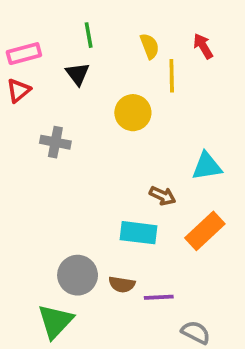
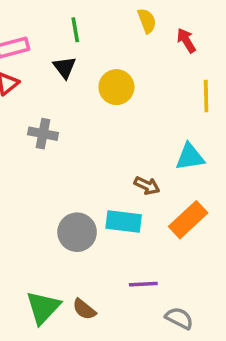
yellow semicircle: (150, 46) -> (147, 21), moved
yellow line: (172, 76) -> (206, 96), moved
yellow circle: (133, 113) -> (116, 87), moved
gray circle: (78, 275) -> (77, 232), moved
brown semicircle: (122, 284) -> (84, 309), moved, turned 30

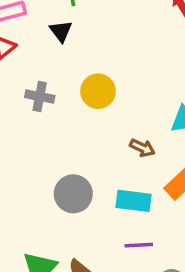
yellow circle: (116, 87) -> (98, 91), moved
cyan rectangle: (124, 221) -> (133, 201), moved

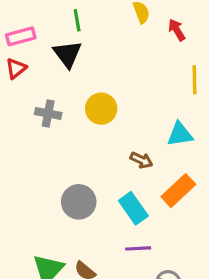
black triangle: (61, 31) -> (67, 54), size x1.4
cyan rectangle: (133, 201) -> (133, 208), turned 48

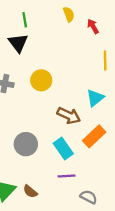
cyan triangle: (180, 134) -> (95, 98), turned -30
brown arrow: (141, 160) -> (69, 116), size x1.5

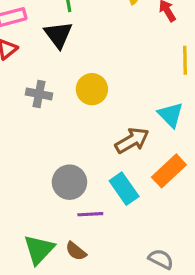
cyan triangle: (95, 98) -> (171, 115), turned -36
brown arrow: (69, 116) -> (132, 140), turned -55
purple line: (67, 176) -> (90, 214), moved

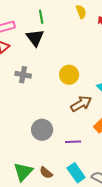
yellow circle: (92, 89) -> (69, 75), moved
cyan rectangle: (124, 189) -> (76, 173), moved
purple line: (90, 214) -> (73, 142), moved

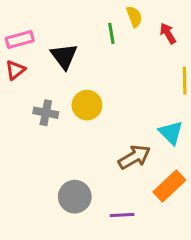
green line: (41, 17) -> (111, 33), moved
yellow circle: (69, 75) -> (87, 105), moved

